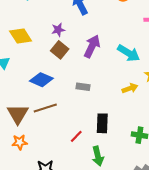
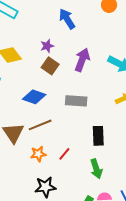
gray rectangle: (83, 87) -> (76, 101), size x1.5
red line: (76, 136) -> (64, 154), moved
orange star: (20, 142) -> (38, 154), moved

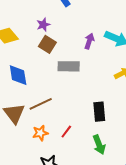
purple arrow: (82, 60) -> (89, 41), moved, size x0.7
blue diamond: (34, 97) -> (18, 75), moved, turned 65
gray rectangle: (76, 101) -> (69, 66), moved

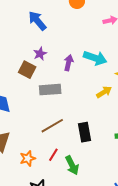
purple star: (43, 25) -> (40, 54), moved
brown line: (41, 104) -> (52, 126), moved
green arrow: (99, 145) -> (72, 165), moved

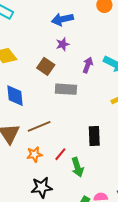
blue arrow: (37, 21) -> (62, 19), turned -70
purple star: (40, 54) -> (63, 44), moved
brown line: (52, 126) -> (39, 126), moved

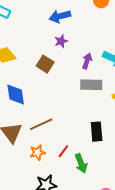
gray rectangle: (66, 89) -> (91, 85), moved

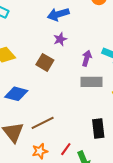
blue diamond: (16, 94) -> (16, 94), turned -65

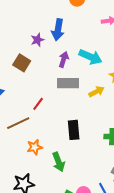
blue arrow: (58, 14) -> (58, 30), moved, turned -65
red line: (66, 149) -> (38, 104), moved
orange star: (40, 151) -> (35, 147), moved

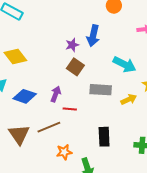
purple arrow: (64, 59) -> (56, 94), moved
brown square: (22, 63) -> (75, 67), moved
red line: (38, 104) -> (70, 109), turned 56

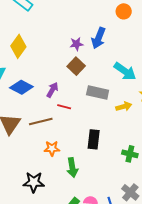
yellow diamond: (15, 56) -> (18, 46), turned 65

